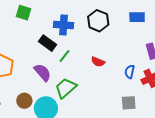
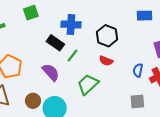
green square: (24, 13) -> (31, 13), turned -35
black hexagon: (98, 21) -> (107, 36), moved
green trapezoid: (66, 88) -> (88, 84), moved

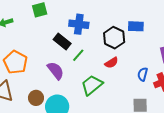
blue rectangle: (145, 16) -> (136, 26), moved
red semicircle: (106, 61) -> (111, 63), turned -56

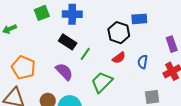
blue cross: (79, 24) -> (72, 14), moved
blue semicircle: (143, 74) -> (143, 62), moved

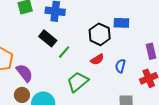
purple semicircle: (64, 72) -> (24, 73), moved

